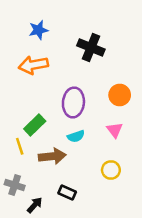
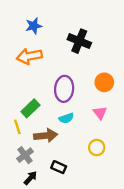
gray cross: (15, 185) -> (25, 155), moved, turned 35

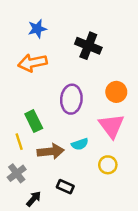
green rectangle: (30, 108) -> (34, 121), turned -72
pink triangle: (100, 113) -> (111, 126), size x1.6
cyan semicircle: (66, 118) -> (80, 144), moved
gray cross: (25, 155) -> (17, 173), moved

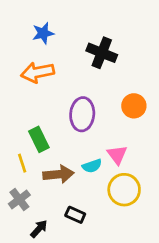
pink triangle: (111, 126) -> (117, 155), moved, size x0.7
yellow circle: (108, 165) -> (124, 190), size x1.5

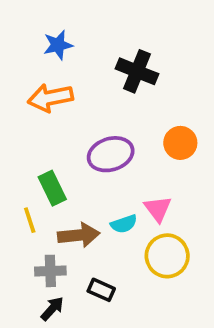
purple ellipse: (82, 114) -> (111, 154), turned 68
gray cross: (19, 199) -> (50, 271), moved, turned 35

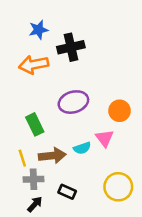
black cross: (137, 71) -> (71, 47), moved, turned -35
orange circle: (180, 143) -> (120, 111), moved
yellow line: (30, 220) -> (22, 158), moved
yellow circle: (167, 256) -> (118, 187), moved

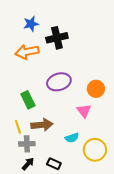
cyan semicircle: (82, 148) -> (72, 138), moved
black rectangle: (67, 192) -> (54, 164), moved

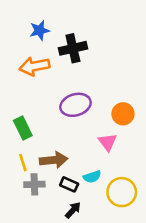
green rectangle: (28, 100) -> (23, 128), moved
black arrow: (28, 164) -> (73, 210), moved
black rectangle: (54, 164) -> (69, 184), moved

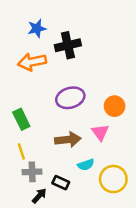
brown arrow: (54, 160) -> (68, 140), moved
black rectangle: (69, 184) -> (61, 183), moved
black arrow: (73, 210) -> (39, 196), moved

